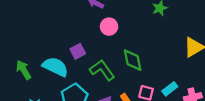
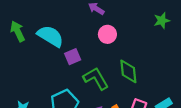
cyan semicircle: (55, 67) -> (50, 36), moved
green arrow: (24, 70) -> (18, 31), moved

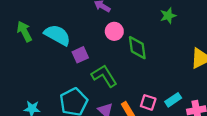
green diamond: (128, 71) -> (137, 48), moved

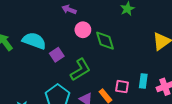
green L-shape: (104, 76) -> (80, 70), turned 100
cyan rectangle: (173, 100) -> (143, 81), turned -40

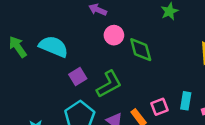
purple square: (57, 55) -> (78, 76), moved
pink square: (122, 87) -> (159, 107), turned -32

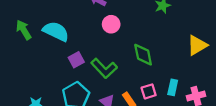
green diamond: (141, 50) -> (143, 55), moved
green L-shape: (109, 84) -> (104, 68), turned 72

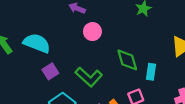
purple square: (76, 60) -> (50, 71), moved
cyan rectangle: (173, 87) -> (151, 72), moved

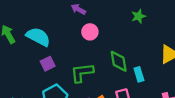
cyan rectangle: (151, 72) -> (139, 74), turned -32
green L-shape: (89, 77) -> (82, 73), turned 125

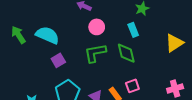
green L-shape: (82, 73) -> (95, 53), moved
cyan rectangle: (139, 74) -> (133, 30), moved

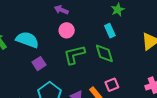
pink circle: (97, 27) -> (67, 30), moved

